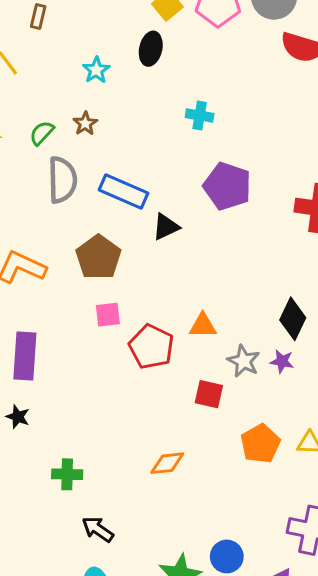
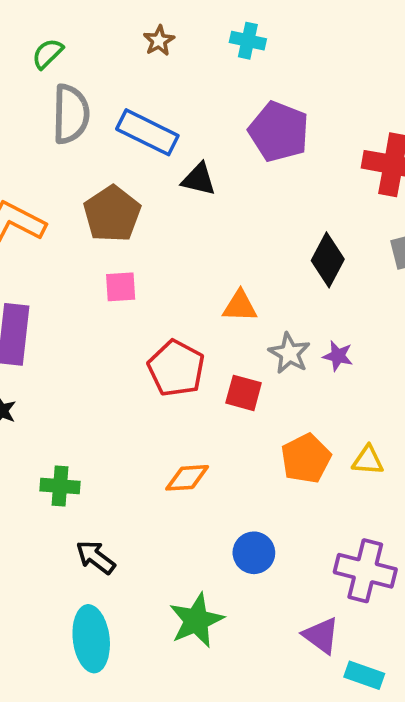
brown star: (85, 124) -> (159, 41), moved
black triangle: (166, 227) -> (199, 179), turned 36
black diamond: (293, 319) -> (328, 260), moved
red pentagon: (151, 347) -> (176, 368), moved
blue circle: (227, 556) -> (254, 553), moved

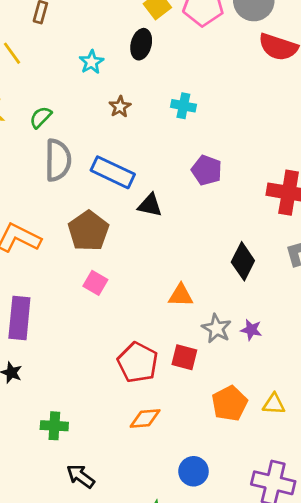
purple pentagon: (279, 132) -> (207, 170), size x0.7
pink square: (121, 287) -> (95, 283), turned 35
red pentagon: (176, 368) -> (138, 362), moved

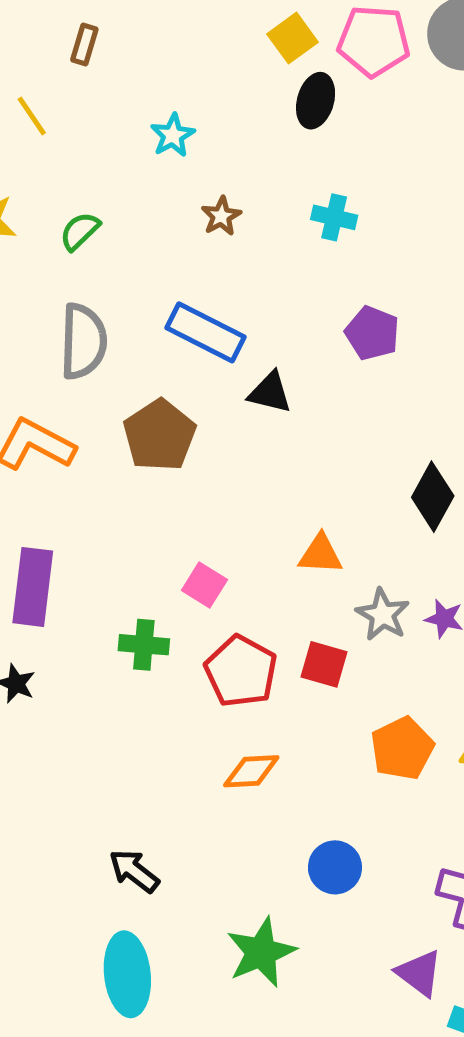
black ellipse: (141, 44) -> (316, 101), moved
gray semicircle: (58, 160) -> (83, 341), moved
pink square: (95, 283) -> (204, 585), moved
green cross: (54, 426) -> (144, 645), moved

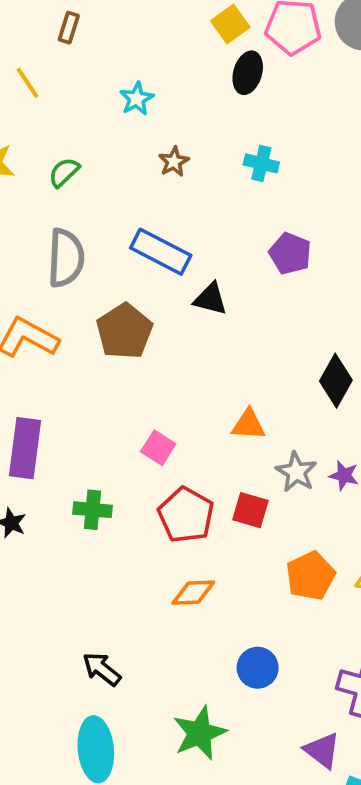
green cross: (144, 645) -> (93, 510), moved

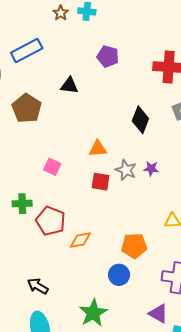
brown star: (174, 162) -> (61, 13), moved
blue rectangle: (161, 252) -> (27, 50), moved, turned -48
red square: (250, 510) -> (101, 182), moved
red pentagon: (186, 515) -> (51, 221), moved
orange pentagon: (311, 576) -> (134, 246), moved, turned 30

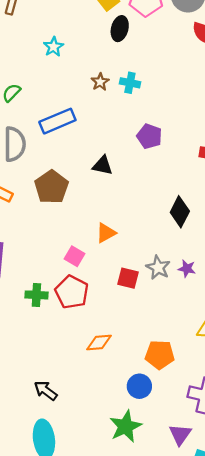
orange triangle: (98, 149) -> (106, 233), moved, turned -30
red pentagon: (51, 221) -> (72, 292), moved
green star: (93, 313) -> (126, 426), moved
purple triangle: (158, 314) -> (180, 434), turned 30

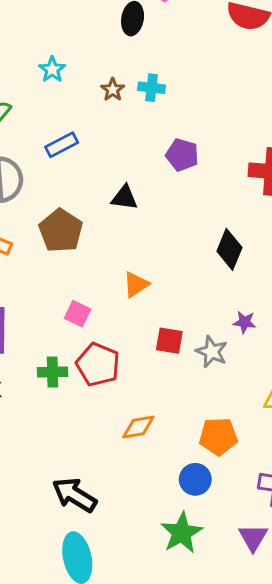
cyan star: (53, 47) -> (52, 70), moved
blue rectangle: (57, 121) -> (62, 145), size x0.7
pink square: (75, 256) -> (78, 314), moved
gray star: (158, 268) -> (212, 352), moved
black arrow: (46, 391) -> (74, 495), size x1.4

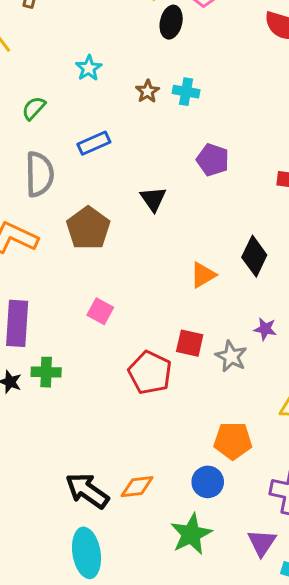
black triangle: (125, 198) -> (153, 199), turned 44
orange triangle: (136, 284) -> (203, 275), moved
red pentagon: (98, 364) -> (150, 373), moved
green cross: (53, 372) -> (46, 372), moved
orange diamond: (138, 427) -> (137, 487), moved

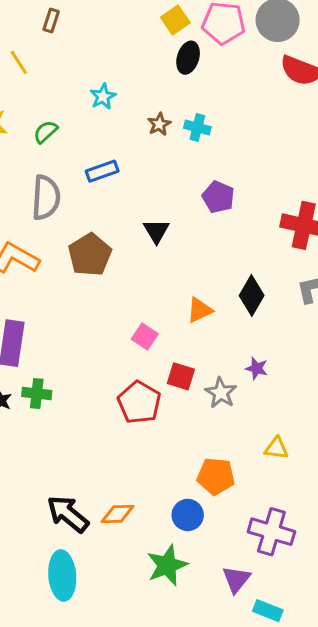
pink square: (100, 311) -> (145, 336), moved

